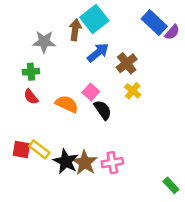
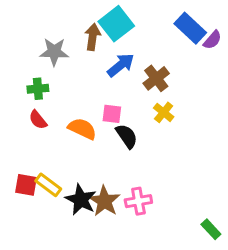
pink square: (91, 92) -> (112, 114), turned -35

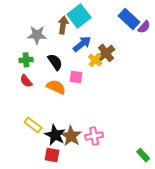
yellow cross: (164, 112) -> (95, 60), moved
black semicircle: (127, 136) -> (55, 62), moved
red square: (26, 185) -> (52, 155), moved

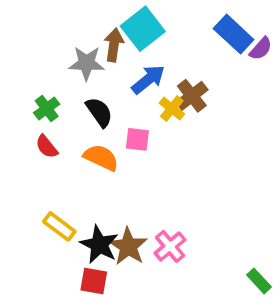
gray star: (37, 35) -> (87, 63), moved
green cross: (26, 60) -> (47, 108), turned -32
pink cross: (94, 136) -> (170, 246), turned -30

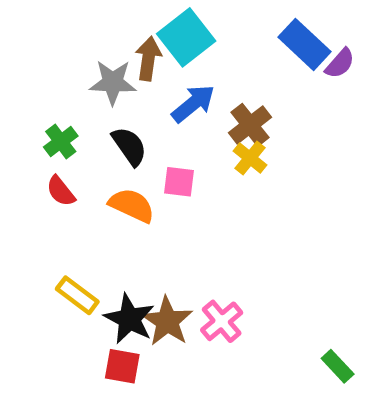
yellow cross: (172, 108) -> (250, 158), moved

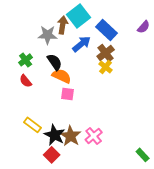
blue rectangle: (304, 44) -> (107, 30), moved
pink square: (179, 182) -> (68, 94), moved
orange semicircle: (132, 205) -> (62, 76), moved
red square: (122, 366) -> (52, 155), turned 35

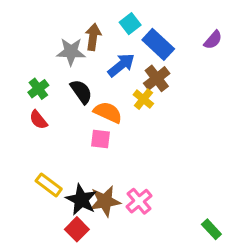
cyan square: (79, 16) -> (130, 24), moved, size x0.6
yellow cross: (106, 67) -> (143, 99), moved
orange semicircle: (62, 76) -> (108, 112), moved
brown star: (71, 136) -> (105, 201), turned 30

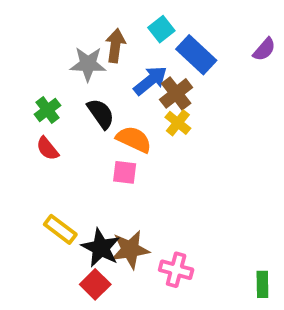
brown cross: (157, 78) -> (176, 93), moved
pink cross: (139, 201) -> (176, 270), moved, turned -35
green rectangle: (211, 229) -> (262, 284), turned 42

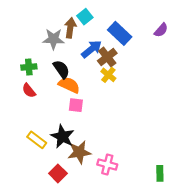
cyan square: (161, 29) -> (85, 17), moved
green cross: (47, 110) -> (29, 67), turned 32
orange semicircle: (134, 139) -> (69, 85), moved
black star: (101, 248) -> (62, 136), moved

